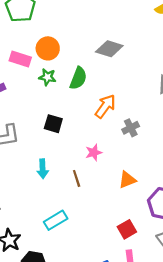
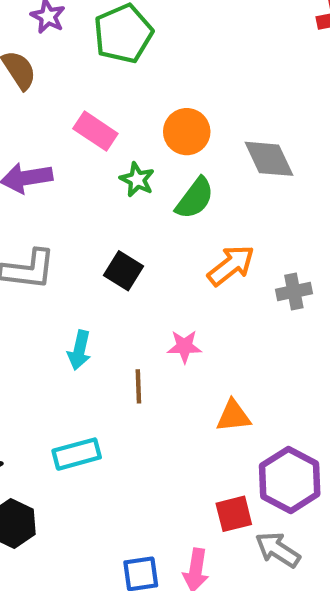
orange circle: (48, 48) -> (187, 132), moved
gray diamond: (109, 49) -> (269, 159), turned 32
gray cross: (131, 128) -> (294, 291), moved
red square: (127, 229) -> (234, 514), moved

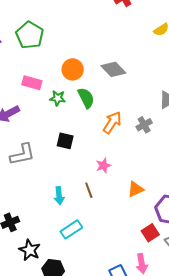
green semicircle: (195, 198) -> (86, 98), turned -45
cyan arrow: (79, 350) -> (59, 196), moved

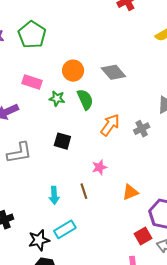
black star: (30, 250) -> (39, 240), moved, turned 30

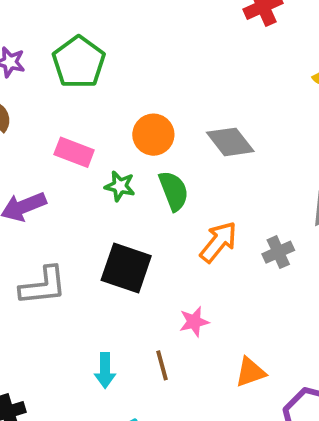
black square: (62, 141) -> (126, 268), size x1.5

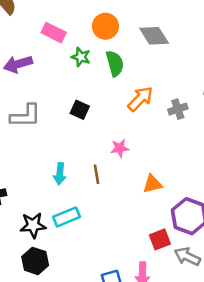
black square: (126, 268) -> (80, 110), size x0.6

